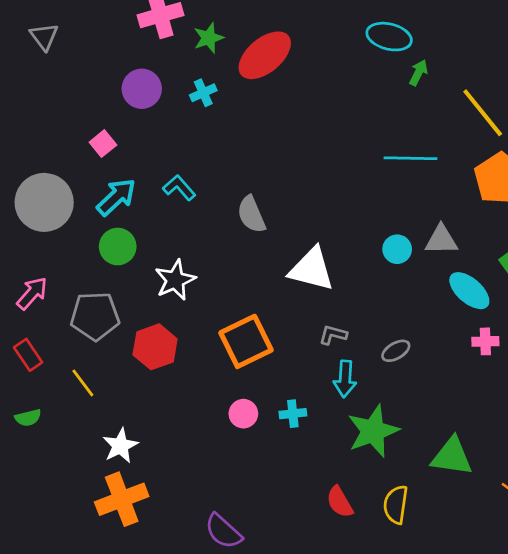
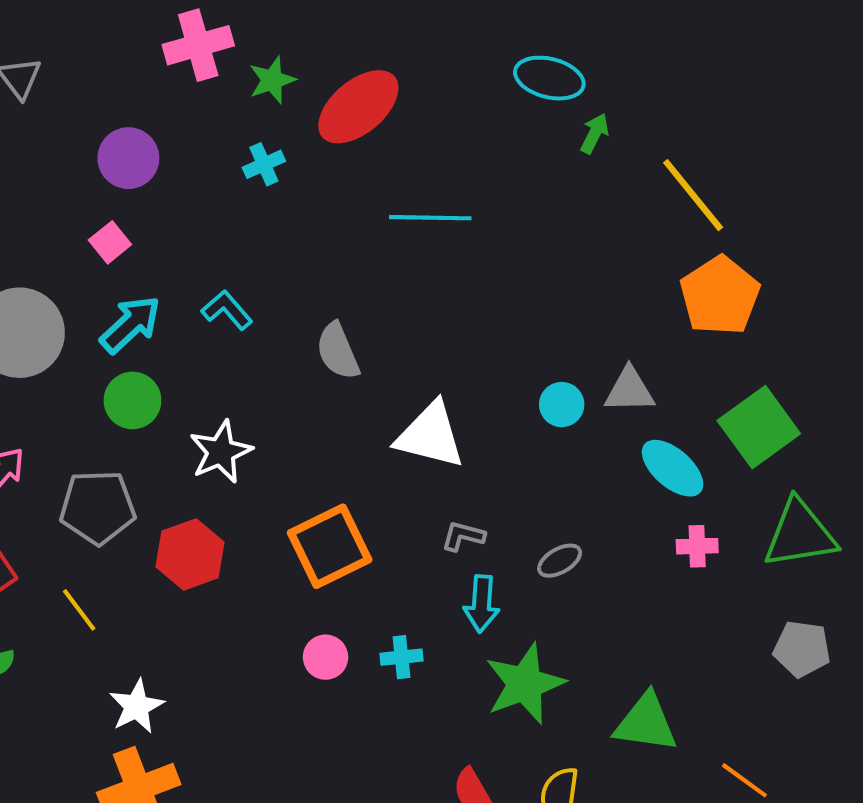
purple circle: (142, 89) -> (128, 158), moved
cyan line: (410, 158) -> (430, 218), moved

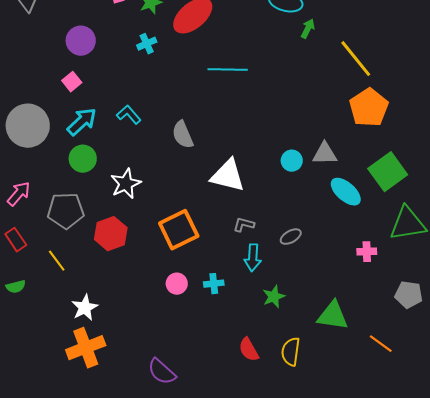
pink cross: (697, 546) -> (367, 252), moved
gray pentagon: (802, 649) -> (409, 295), moved
green star: (525, 684) -> (274, 297), size x0.6

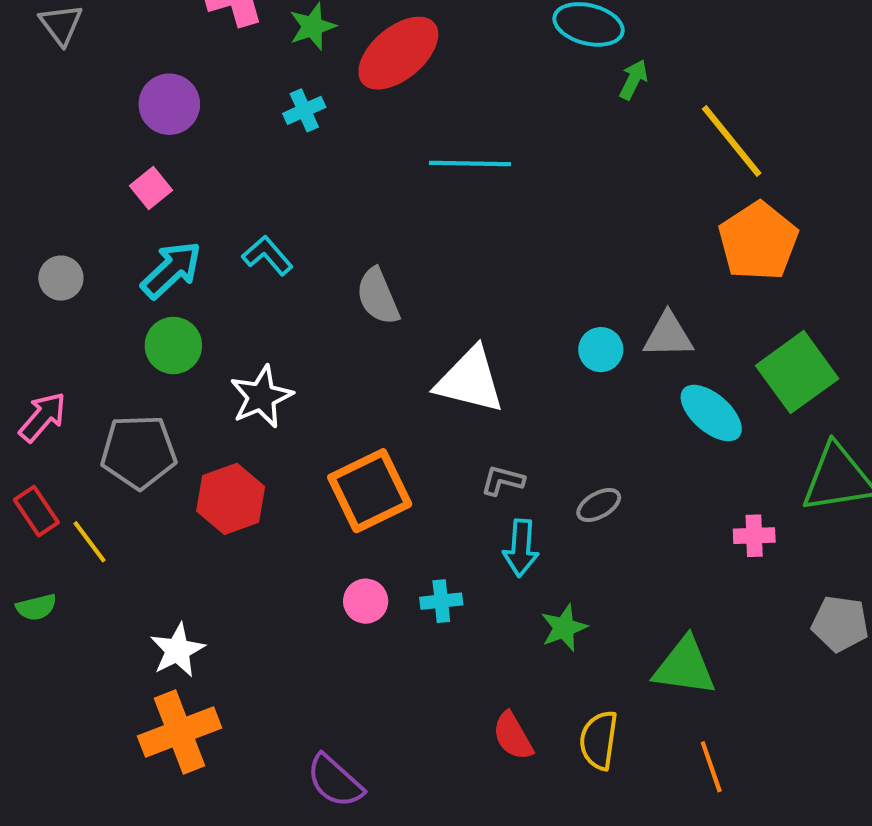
gray circle: (28, 126) -> (61, 278), size x0.5
yellow line: (57, 261) -> (90, 542), moved
orange line: (381, 344) -> (711, 767), moved, turned 35

